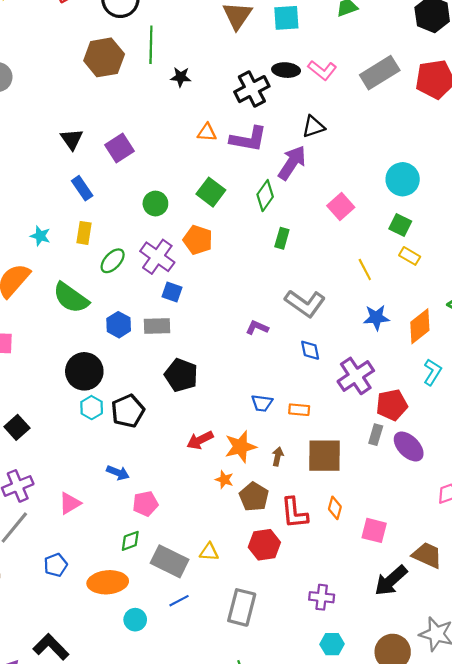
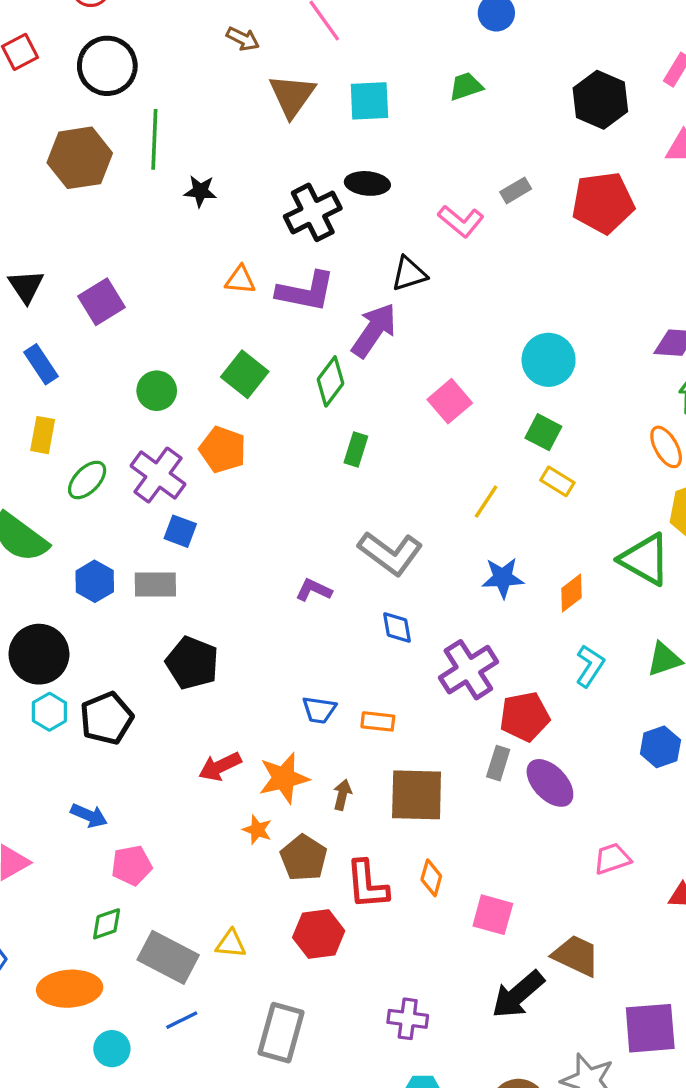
pink L-shape: (322, 70) -> (461, 221), moved
gray rectangle: (380, 73) -> (516, 190), size x0.5
yellow line: (365, 270) -> (486, 502), turned 60
orange diamond: (420, 326) -> (571, 593), size x0.7

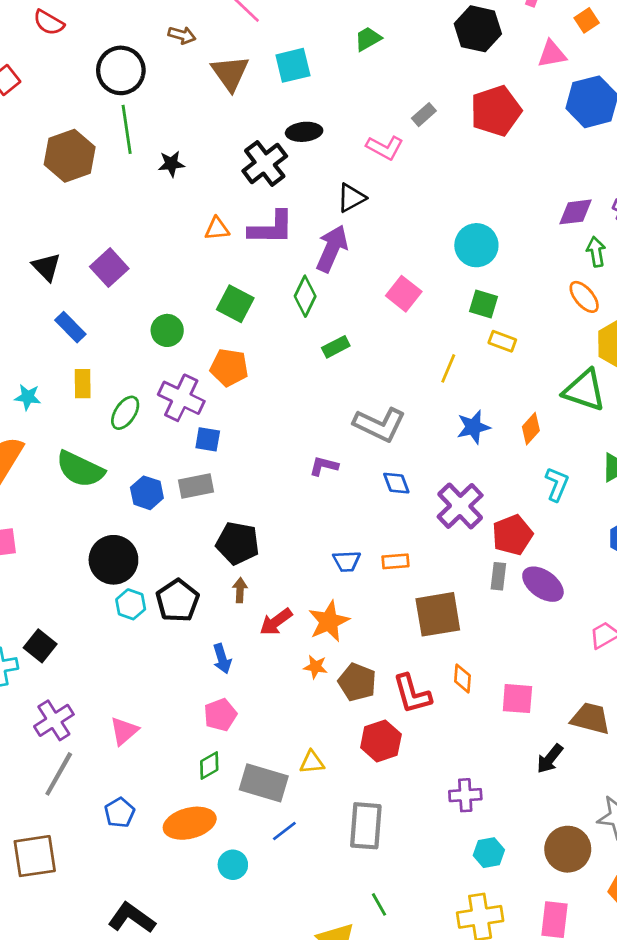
black circle: (107, 66) -> (121, 70), moved
green rectangle: (356, 449) -> (336, 347), turned 56
brown arrow: (342, 795) -> (240, 590), moved
blue arrow: (89, 816) -> (222, 659), moved, turned 60
black arrow: (518, 995) -> (550, 759), size x0.7

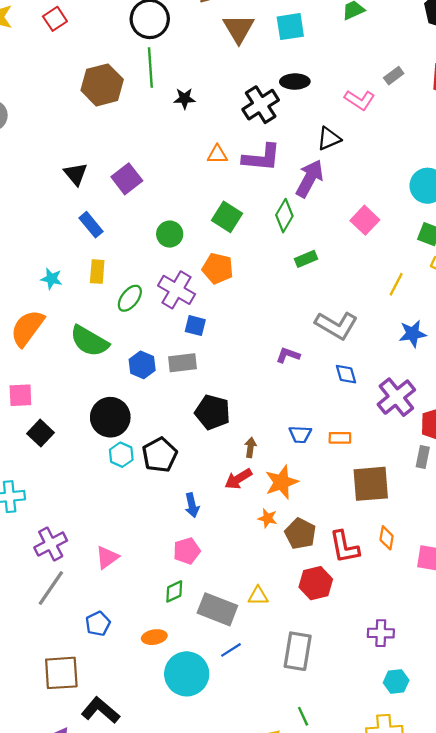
brown arrow: (240, 590) -> (250, 447), moved
black square: (40, 646) -> (40, 433), moved
orange ellipse: (190, 823) -> (154, 637), size x0.6
brown square: (35, 856) -> (61, 673), moved
cyan circle: (233, 865) -> (187, 674), size x1.8

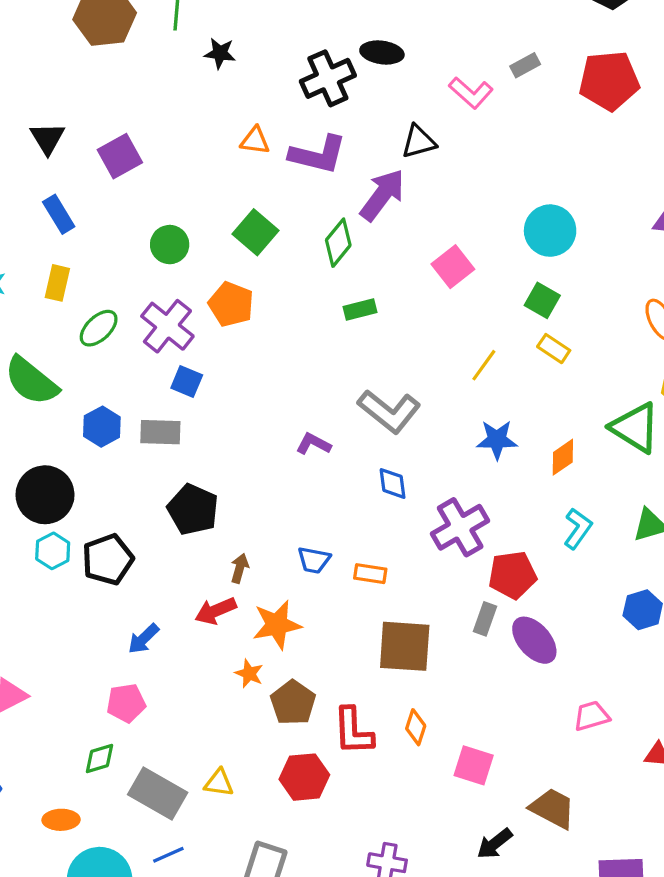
blue arrow: (192, 505) -> (143, 639), turned 50

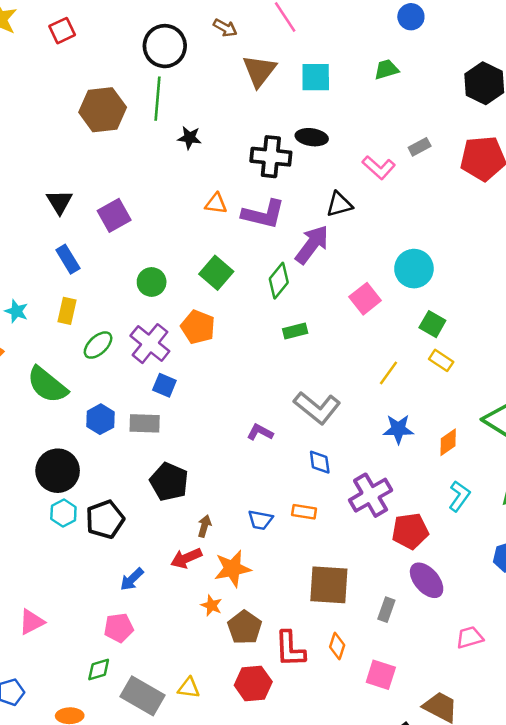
black cross: (328, 78) -> (271, 157), turned 30
cyan circle: (550, 231) -> (414, 269), moved
orange rectangle: (370, 574) -> (304, 512), moved
gray rectangle: (485, 619) -> (386, 610), moved

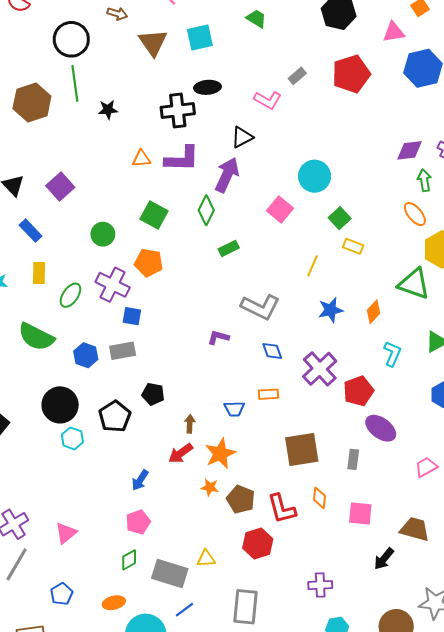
green trapezoid: (386, 69) -> (256, 19), turned 60
green square: (432, 324) -> (340, 218), turned 30
black pentagon: (169, 482) -> (153, 394), size x0.7
black pentagon: (105, 519) -> (115, 416), moved

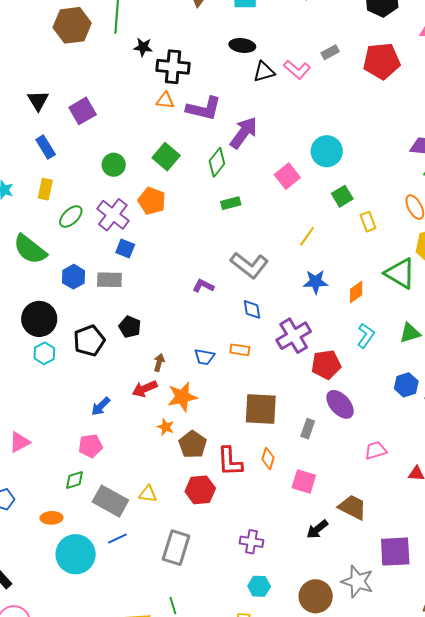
black cross: (178, 111) -> (173, 67), moved
black triangle: (242, 137) -> (264, 72), moved
yellow rectangle: (353, 246) -> (368, 222), moved, turned 36

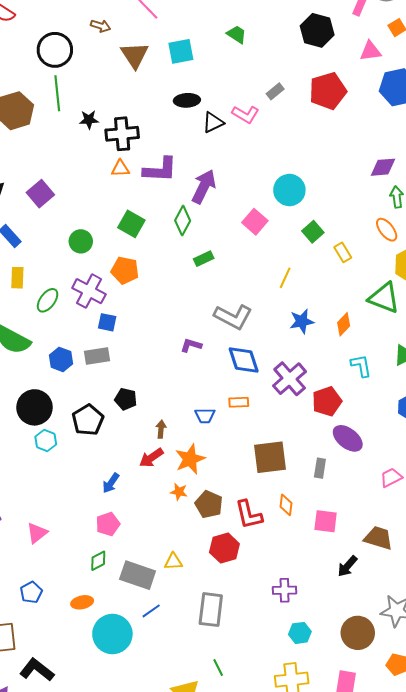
blue diamond: (252, 309) -> (244, 360), size x1.6
cyan L-shape: (366, 336) -> (361, 366), turned -35

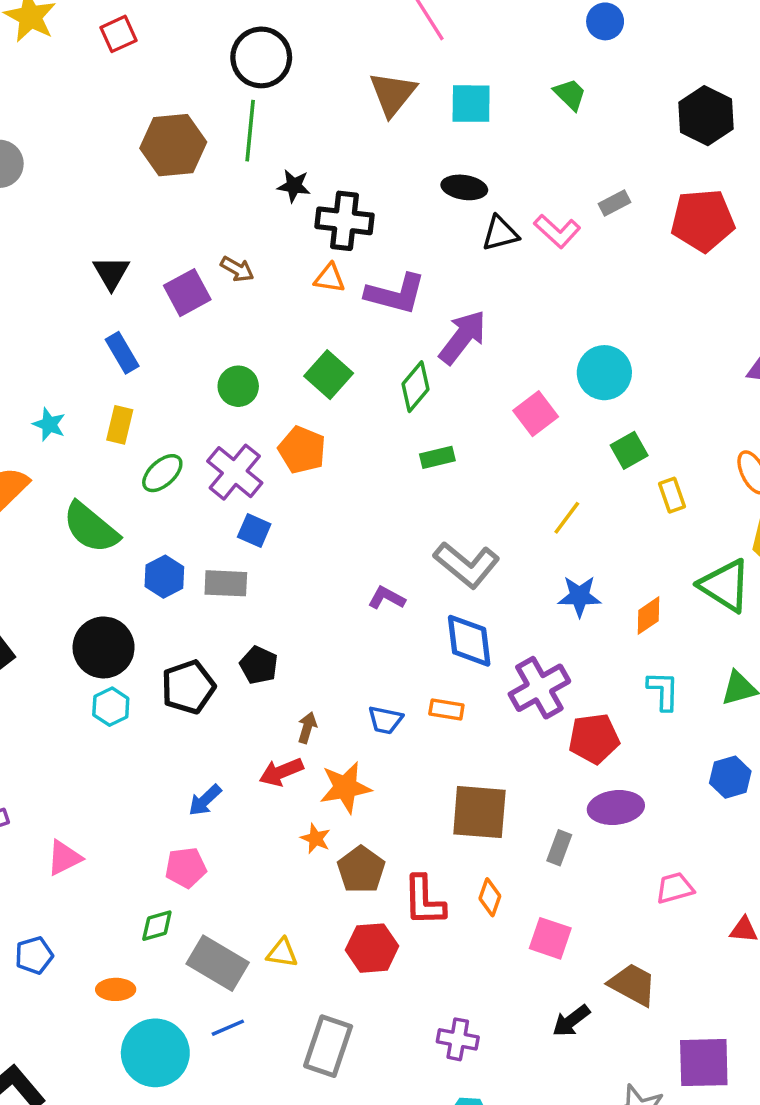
brown arrow: (101, 26) -> (237, 269), moved
purple ellipse: (348, 438) -> (616, 808), turned -56

